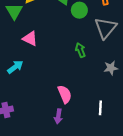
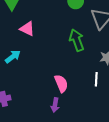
green arrow: (80, 50) -> (77, 40), size x1.5
white line: (100, 108) -> (96, 79), moved

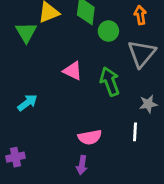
pink triangle: (27, 29) -> (73, 71), moved
pink semicircle: (61, 83) -> (90, 137), turned 102

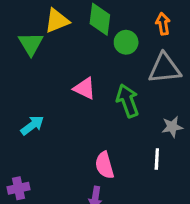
gray triangle: (142, 54) -> (164, 68), turned 44
pink semicircle: (90, 137) -> (105, 165), turned 85

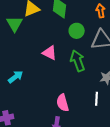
green circle: (126, 42) -> (77, 31), moved

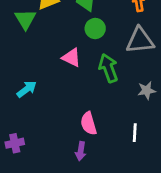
green circle: (77, 31) -> (95, 29), moved
white line: (97, 99) -> (135, 133), moved

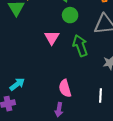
pink triangle: (71, 58) -> (52, 37), turned 35
cyan arrow: (27, 89) -> (17, 84), moved

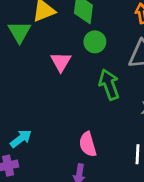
pink triangle: (52, 37) -> (61, 62), moved

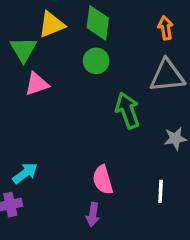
green circle: (95, 42) -> (96, 61), moved
pink triangle: (61, 62) -> (37, 84), moved, turned 40

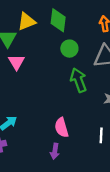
green circle: (96, 61) -> (69, 49), moved
pink triangle: (37, 84) -> (16, 62), turned -42

